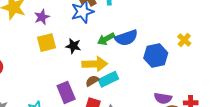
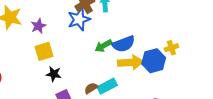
yellow cross: (184, 40) -> (171, 48), moved, turned 32
black star: (73, 46) -> (54, 74), moved
yellow arrow: (95, 64) -> (131, 62), moved

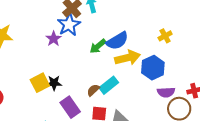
purple star: (38, 26) -> (54, 39), moved
yellow square: (44, 51) -> (40, 83), moved
blue hexagon: (154, 61) -> (153, 68), moved

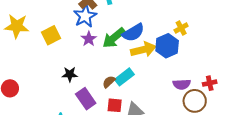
purple star: (54, 39) -> (89, 39), moved
green arrow: (98, 46) -> (114, 38), size x1.4
blue hexagon: (153, 68) -> (167, 46), moved
yellow square: (40, 83) -> (51, 35), moved

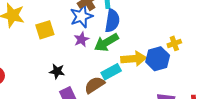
blue semicircle: (133, 33) -> (112, 21), moved, turned -60
cyan rectangle: (124, 77) -> (111, 72), moved
brown semicircle: (109, 82) -> (94, 85), size x1.5

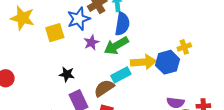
blue star: (81, 16) -> (79, 19), moved

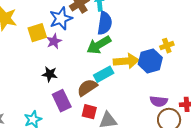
purple star: (91, 42) -> (54, 41), moved

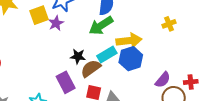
blue hexagon: (150, 61) -> (131, 59), moved
black star: (50, 74) -> (78, 56), moved
purple semicircle: (159, 101) -> (163, 80), turned -54

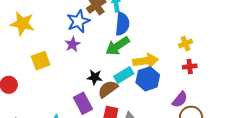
yellow square: (39, 15) -> (41, 61), moved
red cross: (191, 82) -> (190, 67), moved

